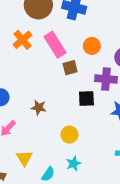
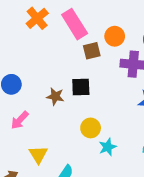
orange circle: (92, 46) -> (115, 36), moved
black square: (86, 98) -> (81, 87), moved
cyan star: (74, 163) -> (108, 147), moved

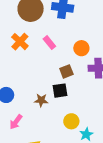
pink rectangle: (75, 24) -> (49, 43), size x0.6
brown square: (92, 51) -> (66, 71), moved

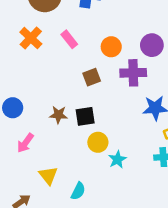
black square: (60, 91) -> (85, 116), moved

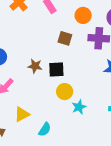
brown square: (92, 77) -> (65, 38), turned 32
yellow triangle: (48, 175) -> (22, 114), turned 35

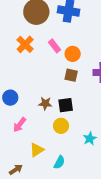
orange circle: (83, 15) -> (73, 54), moved
yellow circle: (65, 92) -> (61, 126), moved

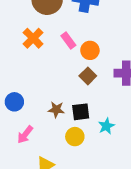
brown square: (71, 75) -> (88, 76), turned 32
cyan star: (90, 139) -> (106, 126), moved

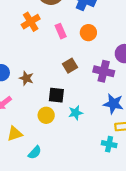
orange circle: (90, 50) -> (88, 33), moved
brown star: (56, 110) -> (26, 78), moved

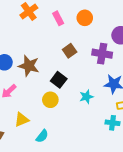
brown star: (26, 78) -> (29, 66), size x1.5
black square: (56, 95) -> (59, 80), turned 35
cyan star: (76, 113) -> (86, 97), moved

